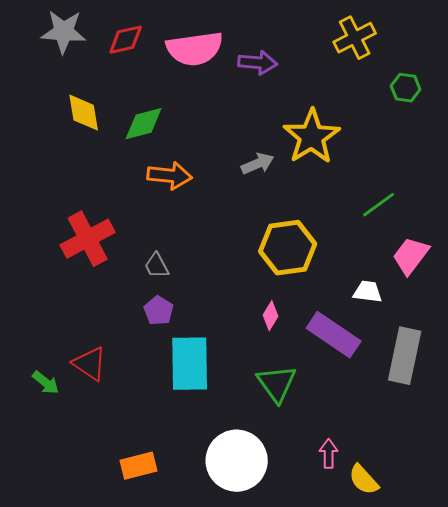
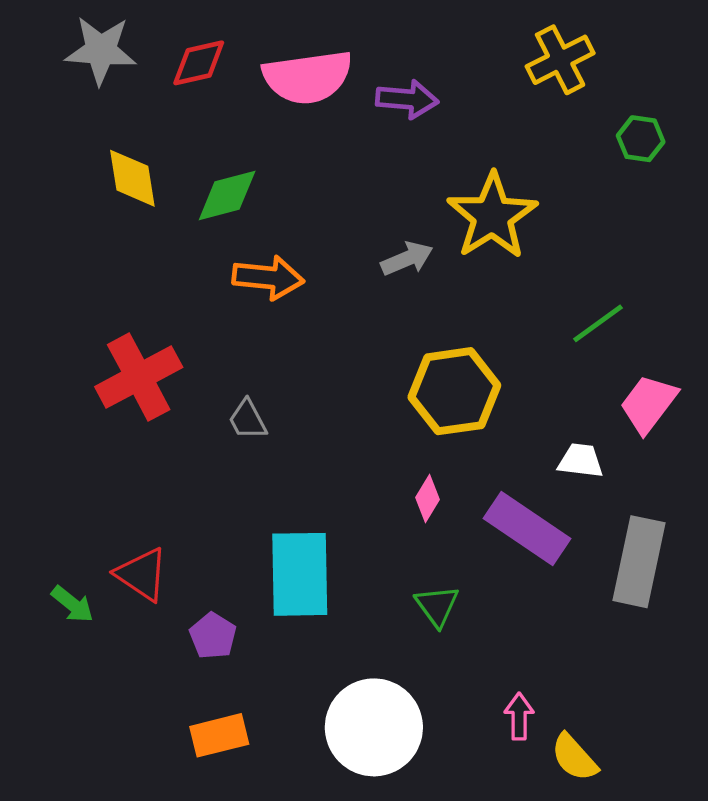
purple pentagon: (159, 311) -> (213, 636), moved
green triangle: (277, 384) -> (437, 606), size x0.7

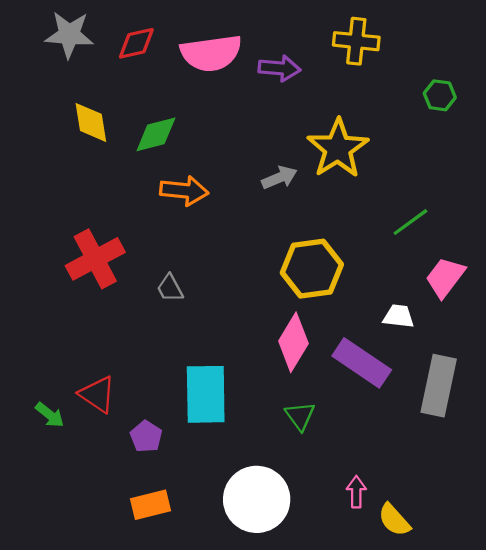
yellow cross: (560, 60) -> (356, 41), moved, turned 33
pink diamond: (428, 499) -> (293, 342), size x1.8

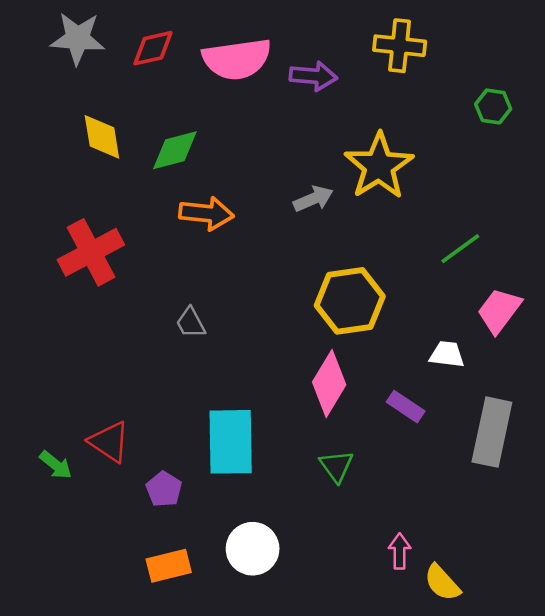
red cross: (95, 259) -> (91, 252), moved
purple rectangle: (362, 363) -> (406, 407), size x0.6
white circle: (257, 499) -> (253, 549), moved, size x0.7

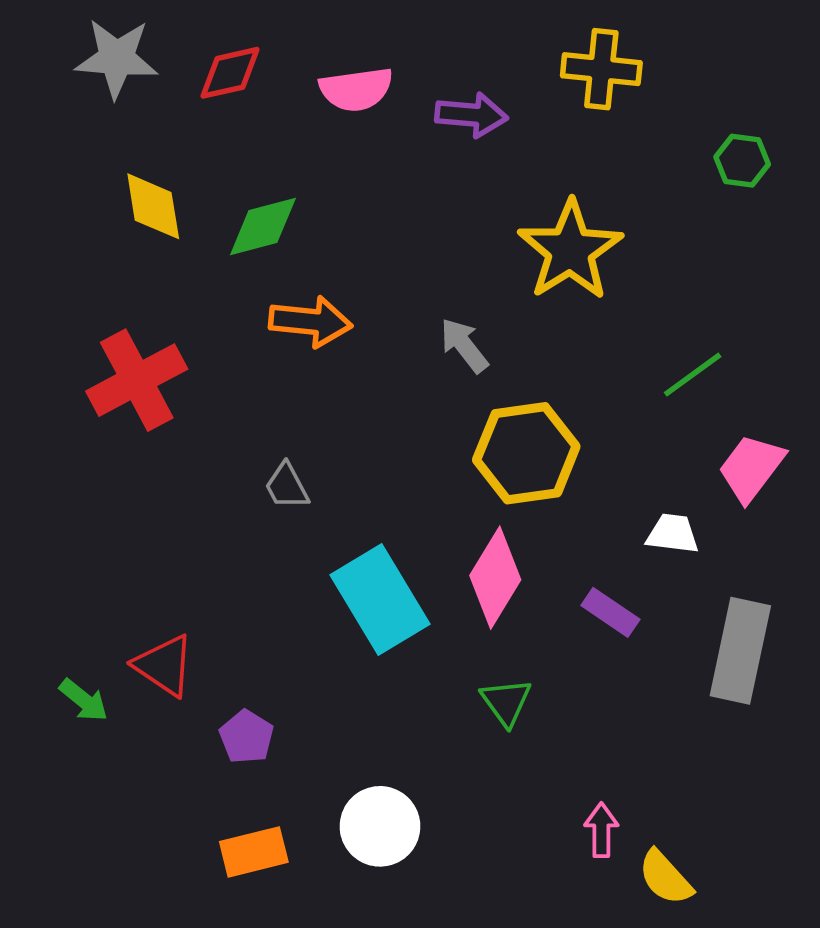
pink semicircle: (237, 59) -> (356, 89), size x0.7
gray arrow: (313, 199) -> (464, 345), moved, turned -105
cyan rectangle: (231, 442) -> (380, 600), moved, turned -30

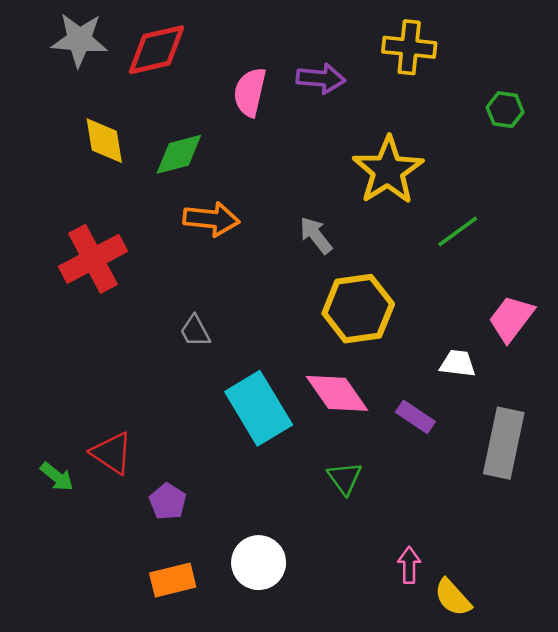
red diamond: (230, 73) -> (157, 50), size x1.4
pink semicircle: (356, 89) -> (250, 92), moved, turned 111
green line: (693, 375) -> (458, 232), moved
pink diamond: (495, 578) -> (337, 393), turned -66

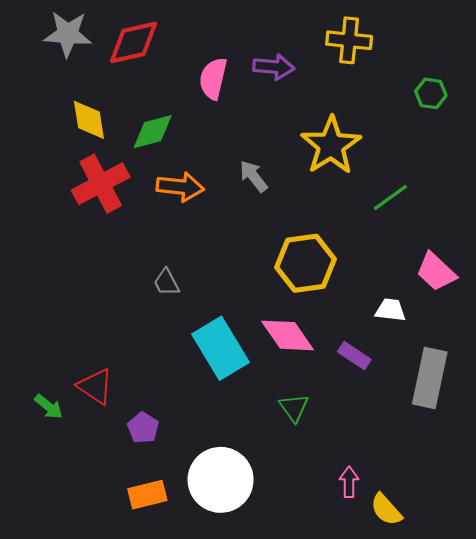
gray arrow: (316, 235) -> (253, 176), moved
red cross: (93, 259) -> (101, 184), moved
pink trapezoid: (511, 319) -> (436, 272), turned -84
white circle: (259, 563) -> (221, 480), size x1.4

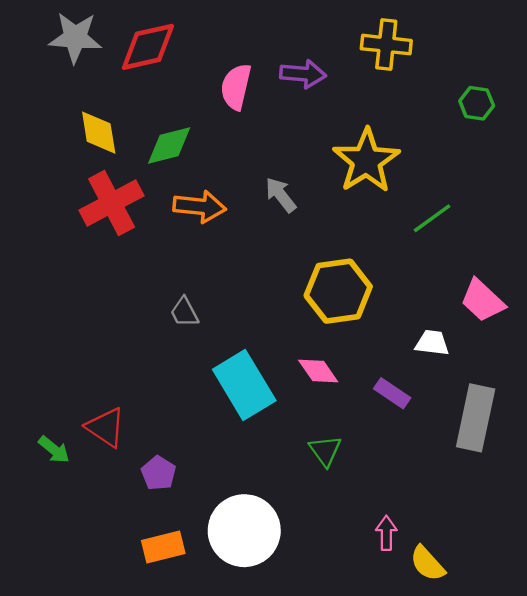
pink diamond: (287, 335) -> (318, 371), size x0.7

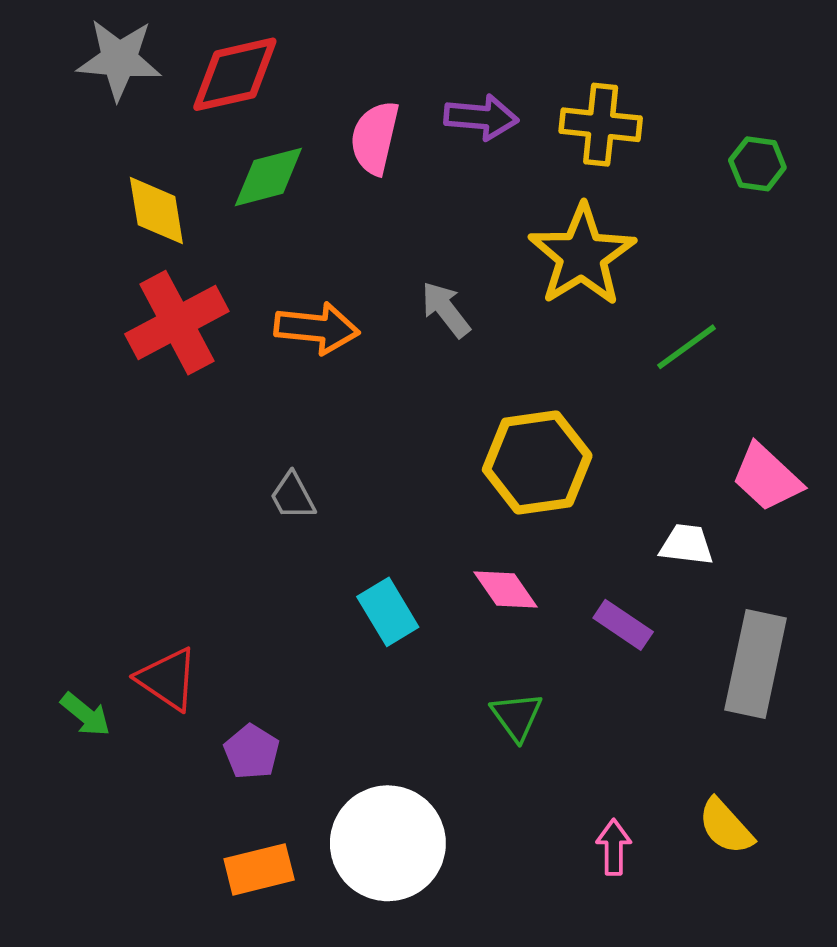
yellow cross: (386, 45) -> (601, 125), moved
green diamond: (169, 145) -> (268, 177), moved
cyan rectangle: (244, 385) -> (388, 612), size x0.6
yellow semicircle: (427, 564) -> (726, 826), moved

